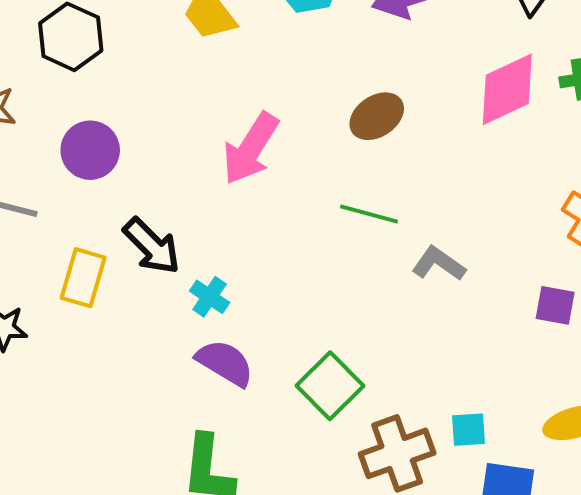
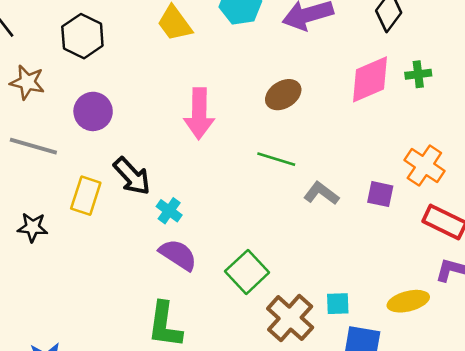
pink arrow: (251, 149) -> (199, 114), turned -33
purple square: (555, 305) -> (380, 194), moved
brown cross: (397, 453) -> (290, 318), turned -30

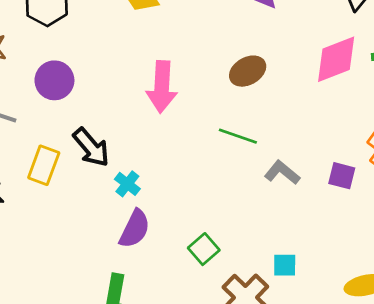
purple semicircle: (178, 255) -> (135, 229), turned 81
green square: (247, 272) -> (204, 249), size x0.7
cyan square: (338, 304) -> (285, 265), moved

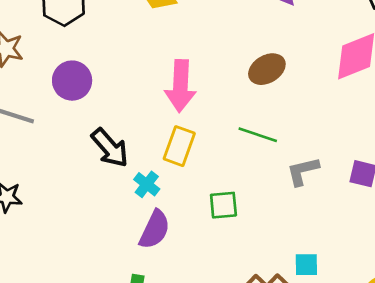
yellow rectangle: (44, 165) -> (179, 146), moved
gray L-shape: (282, 173) -> (303, 171), turned -52
green square: (204, 249) -> (223, 205), moved, turned 36

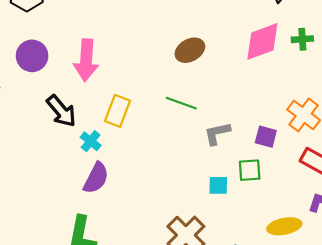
pink arrow: (180, 86) -> (86, 60), moved
green square: (223, 205) -> (250, 170), moved
cyan square: (306, 265) -> (218, 185), moved

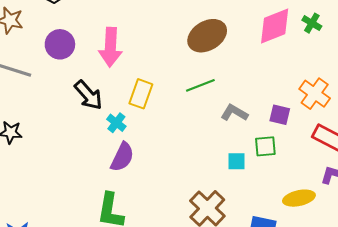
green cross: (302, 39) -> (312, 23), turned 36
brown ellipse: (190, 50) -> (207, 36), size x1.4
green line: (181, 103) -> (200, 85), turned -40
gray L-shape: (217, 133) -> (234, 113), turned 44

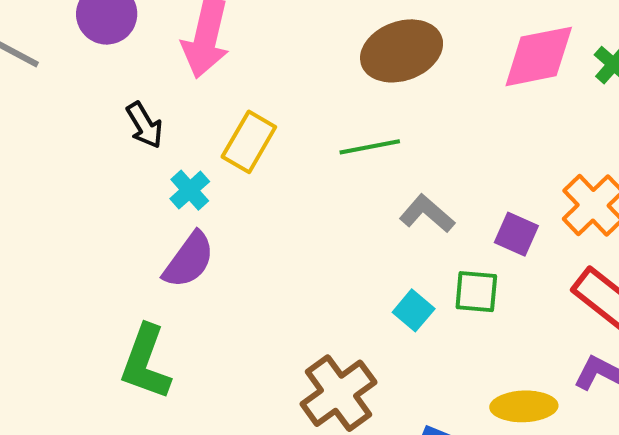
black arrow: (88, 95) -> (144, 125), size x0.7
cyan square: (236, 161) -> (414, 310), turned 30

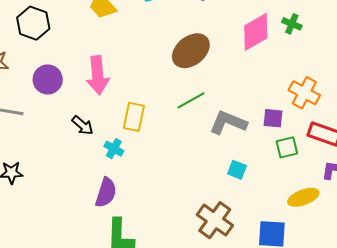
gray L-shape: (427, 214) -> (228, 123), size x1.4
purple semicircle: (189, 260) -> (106, 192), moved
green square: (476, 292) -> (287, 147), moved

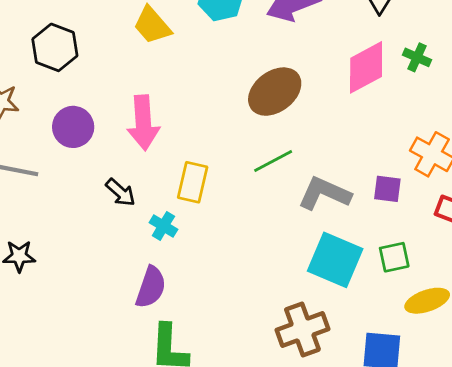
green square: (287, 147) -> (394, 257), moved
cyan square: (237, 170) -> (335, 260), size x2.0
brown cross: (215, 220) -> (302, 330), turned 33

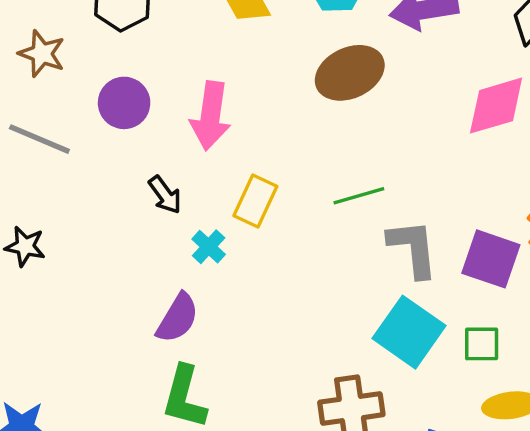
brown ellipse: (275, 92) -> (350, 73), moved
purple square: (387, 189) -> (491, 259), size x1.6
gray L-shape: (324, 193) -> (413, 248), turned 48

